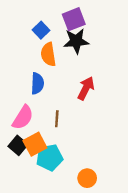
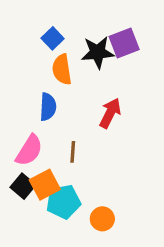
purple square: (74, 19) -> (124, 43), moved
orange circle: (87, 178) -> (102, 219), moved

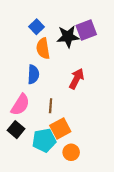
orange square: (45, 185) -> (60, 128), moved

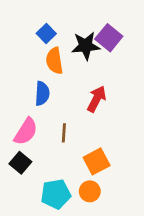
purple square: (86, 30) -> (109, 38), turned -30
orange square: (60, 128) -> (97, 161), moved
cyan pentagon: (44, 140) -> (56, 194), moved

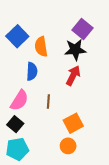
blue square: (46, 34) -> (17, 36), moved, size x1.5
black star: (86, 46) -> (75, 50), moved
cyan pentagon: (56, 194) -> (17, 149), moved

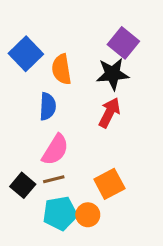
pink semicircle: (19, 100) -> (55, 150), moved
brown line: (48, 101) -> (54, 179), moved, turned 72
orange circle: (68, 146) -> (88, 215), moved
cyan pentagon: (17, 149) -> (60, 213), moved

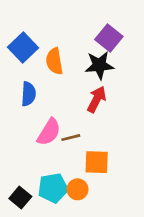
blue semicircle: (48, 106) -> (28, 94), moved
brown line: (54, 179) -> (71, 138), moved
orange square: (109, 184) -> (97, 162), turned 30
black square: (23, 185) -> (20, 198), moved

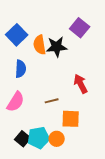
black star: (99, 65) -> (57, 47), moved
red arrow: (97, 99) -> (81, 84), moved, turned -54
pink semicircle: (49, 132) -> (16, 102), moved
black square: (20, 198) -> (23, 139), moved

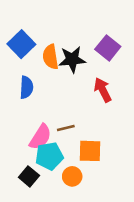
purple square: (80, 28) -> (108, 48), moved
red arrow: (81, 84) -> (103, 90), moved
pink semicircle: (16, 102) -> (40, 137), moved
cyan pentagon: (39, 138) -> (49, 156), moved

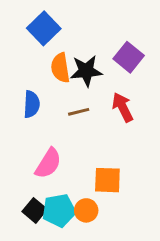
blue square: (21, 44) -> (44, 28), moved
brown line: (66, 128) -> (79, 112), moved
cyan pentagon: (49, 156) -> (59, 210), moved

